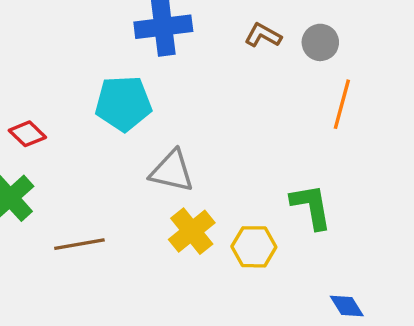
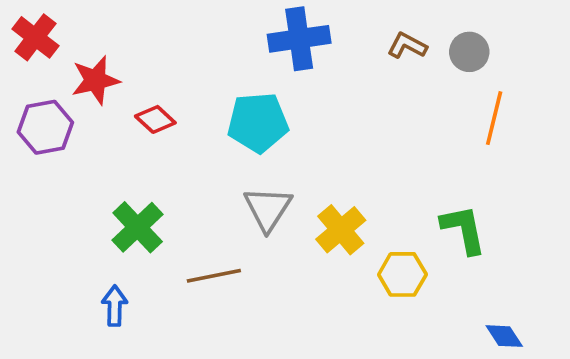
red diamond: (27, 134) -> (155, 119), moved
gray triangle: (172, 171) -> (268, 209), moved, turned 51
yellow cross: (192, 231) -> (341, 230), moved

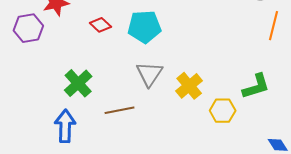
red diamond: (155, 119) -> (100, 25), moved
green L-shape: (463, 229) -> (256, 86), turned 84
blue arrow: (115, 306) -> (65, 126), size x1.5

